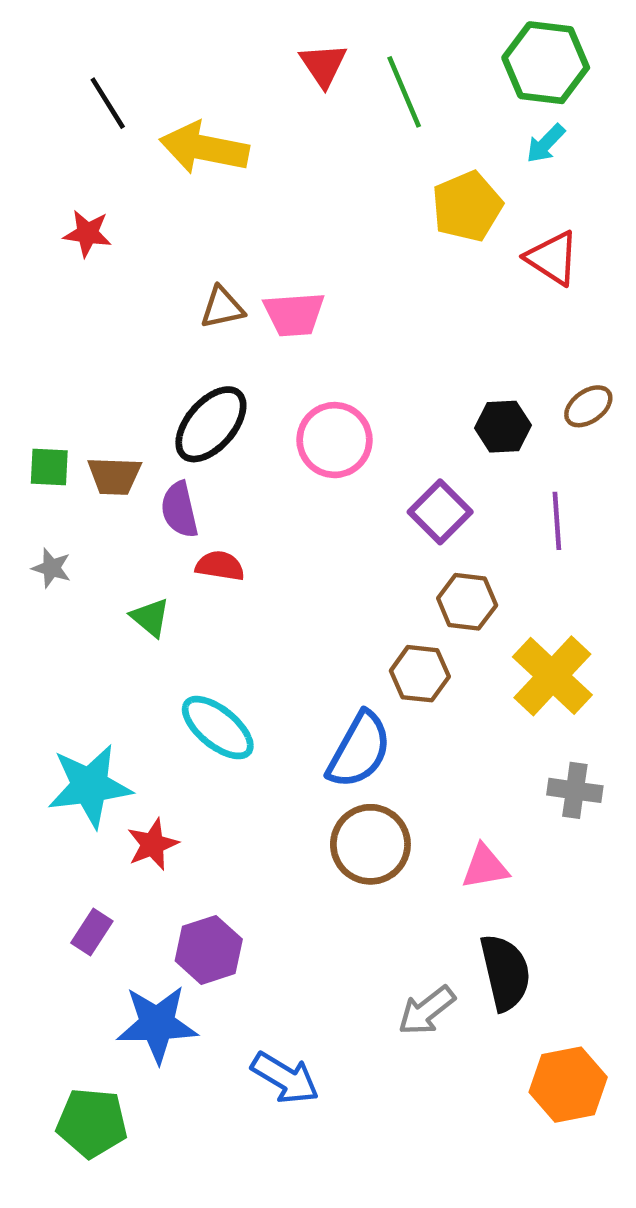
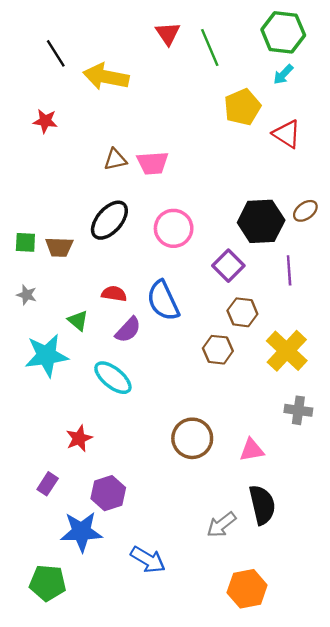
black hexagon: (503, 427) -> (261, 221), size x1.6
purple semicircle: (180, 510) -> (128, 330), moved, turned -124
blue semicircle: (359, 750) -> (163, 301), moved, turned 126
cyan star: (90, 786) -> (46, 355), moved
orange hexagon: (568, 1085) -> (247, 589), moved

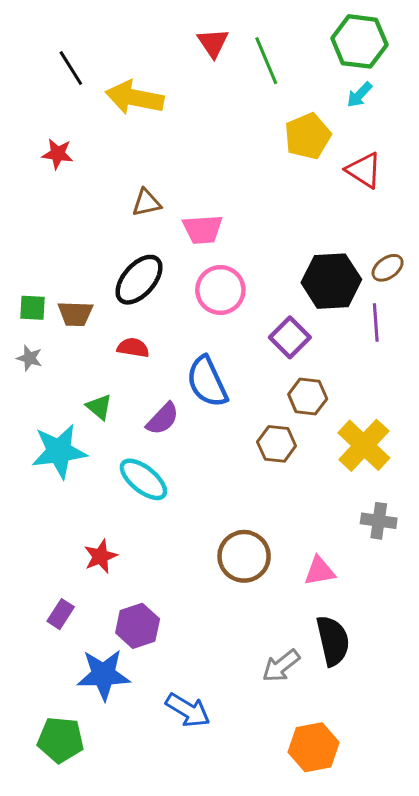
pink trapezoid: (153, 163) -> (203, 229), moved
purple line: (289, 270) -> (376, 323), moved
red semicircle: (114, 294) -> (133, 348), moved
gray star: (27, 295) -> (30, 358), moved

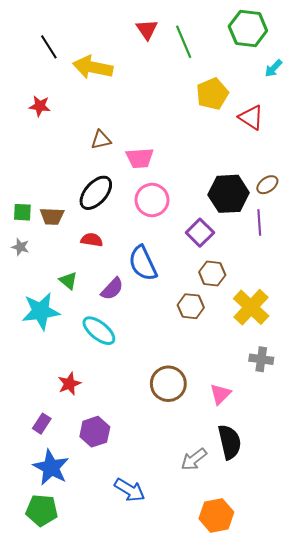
cyan arrow: (359, 95) -> (273, 68), moved
pink triangle: (320, 571) -> (220, 394), turned -35
blue star: (103, 675) -> (51, 467), moved, turned 30

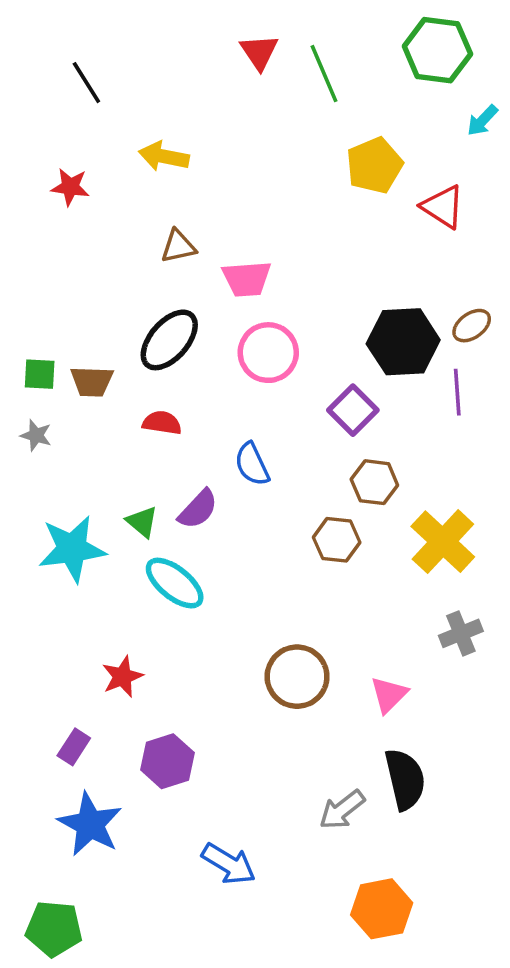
yellow arrow: (93, 67) -> (164, 156), moved, size x0.7
blue semicircle: (143, 263) -> (252, 464), size x0.7
green triangle: (68, 281) -> (142, 522), moved
gray cross: (261, 359) -> (461, 633), turned -30
green pentagon: (42, 510) -> (54, 929), moved

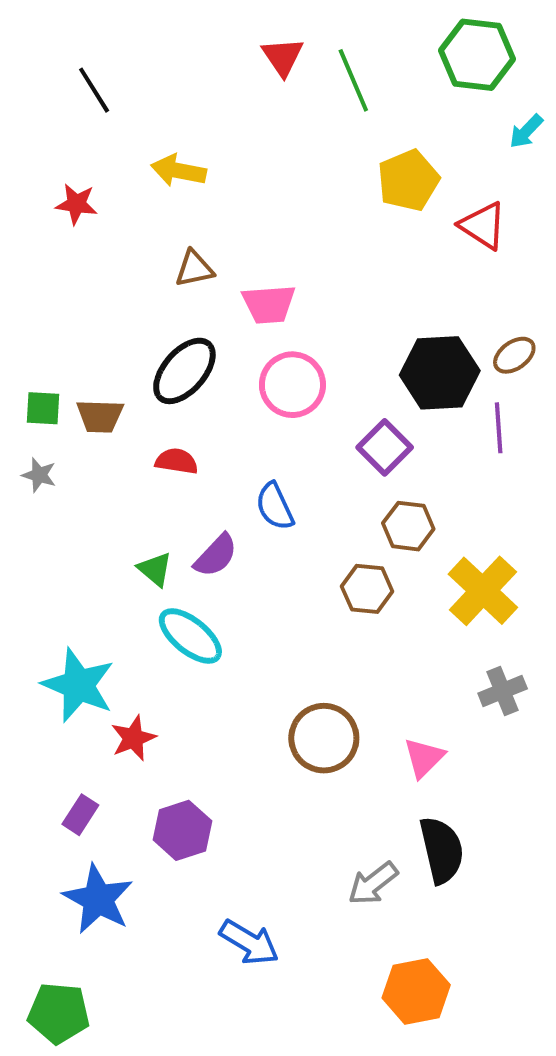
cyan star: (72, 549) -> (78, 685), moved, turned 30

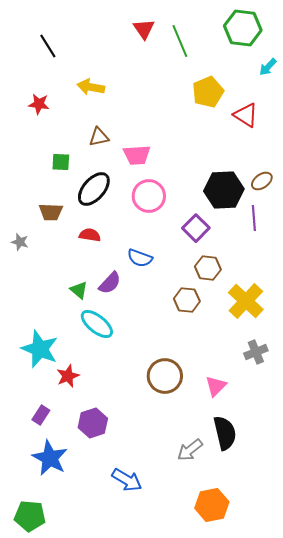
green square: (43, 408) -> (61, 162), moved
blue semicircle: (275, 506) -> (140, 258), turned -45

